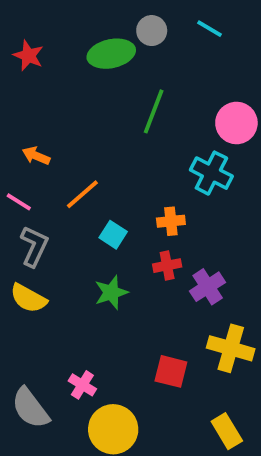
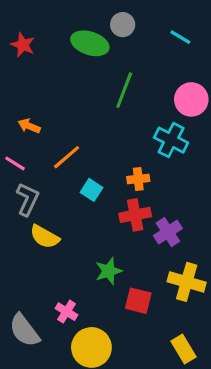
cyan line: (209, 29) -> (180, 37), moved
green ellipse: (111, 54) -> (90, 43), turned 30
red cross: (167, 266) -> (135, 215), size x1.4
green star: (111, 292) -> (109, 271), moved
yellow semicircle: (28, 298) -> (45, 237), moved

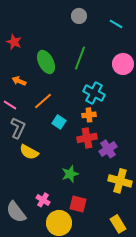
green ellipse: (90, 43) -> (46, 62), moved, turned 45
red star: (23, 45) -> (14, 42), moved
cyan cross: (171, 140) -> (94, 93), moved
red square: (138, 301) -> (78, 204), moved

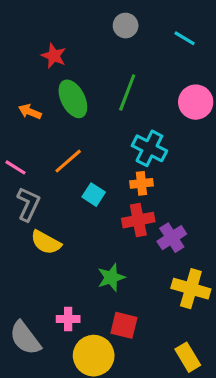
red star: (14, 42) -> (54, 56), moved
orange arrow: (19, 81) -> (30, 112), moved
pink cross: (43, 200) -> (68, 319), turned -32

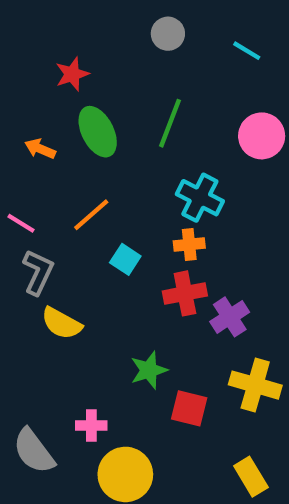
red star: (54, 56) -> (72, 74), turned 30
red square: (124, 325) -> (189, 408), moved

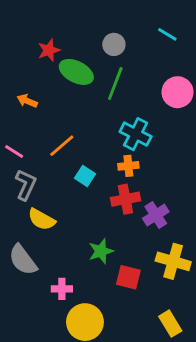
gray circle: (168, 34) -> (114, 44), moved
green ellipse: (98, 132) -> (76, 72), moved, turned -36
gray semicircle: (34, 451) -> (23, 260), moved

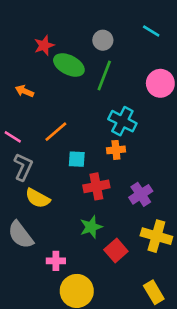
cyan square: (85, 176) -> (77, 159), turned -30
red cross: (125, 199) -> (96, 186), moved
red square: (128, 277) -> (116, 250), turned 35

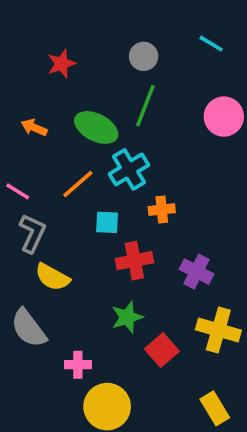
green ellipse: (69, 65) -> (96, 127), moved
cyan cross: (122, 121) -> (129, 169), moved, turned 32
purple cross: (141, 194) -> (196, 272), turned -30

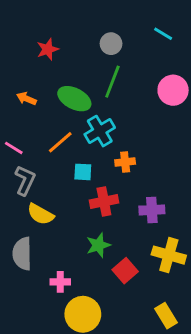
purple cross: (196, 272) -> (152, 210), turned -30
gray semicircle: (29, 328) -> (22, 254), turned 36

